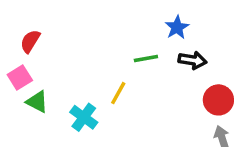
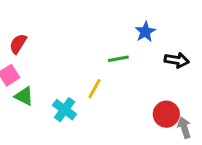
black arrow: (193, 60) -> (177, 60), moved
red circle: (218, 100) -> (166, 114), moved

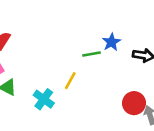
blue star: (145, 32) -> (111, 42), moved

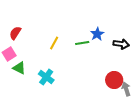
yellow line: (70, 81) -> (54, 43), moved

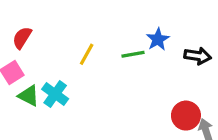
cyan cross: (46, 77) -> (55, 94), moved

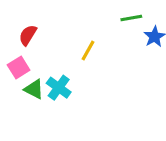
green line: (133, 54) -> (131, 18), moved

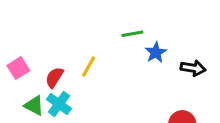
red semicircle: (28, 35) -> (54, 77), moved
pink square: (19, 68) -> (18, 68), moved

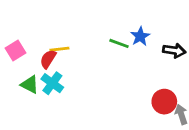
green line: (132, 34) -> (119, 43), moved, turned 30
yellow line: (89, 67) -> (59, 49), moved, turned 54

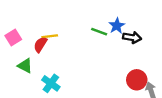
black arrow: (174, 51) -> (132, 37), moved
cyan cross: (52, 83) -> (51, 83), moved

